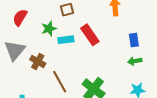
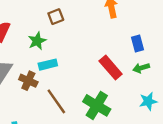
red rectangle: (90, 35) -> (111, 68), moved
cyan rectangle: (66, 40) -> (48, 65), moved

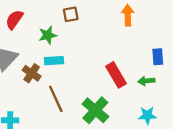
blue rectangle: (138, 44) -> (158, 57), moved

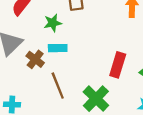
red rectangle: (116, 75) -> (118, 65), turned 45

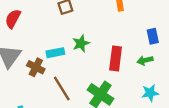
green star: (53, 23) -> (81, 43), moved

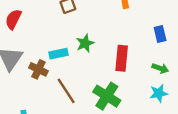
green arrow: (145, 60) -> (160, 68), moved, turned -147

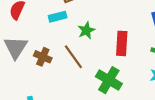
cyan rectangle: (59, 54) -> (58, 17), moved
brown line: (66, 91) -> (73, 57), moved

